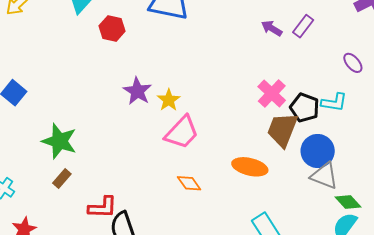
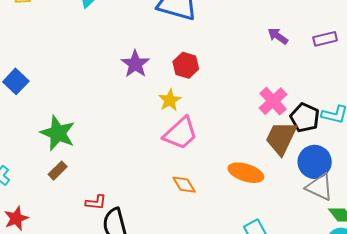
purple rectangle: (303, 26) -> (325, 39), moved, turned 35
red hexagon: (112, 28) -> (186, 65), moved
purple star: (137, 91) -> (135, 64), moved
red L-shape: (102, 207) -> (96, 202), size x0.7

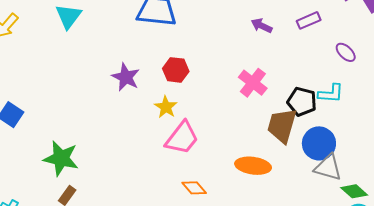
pink cross: (273, 101) -> (253, 83), moved

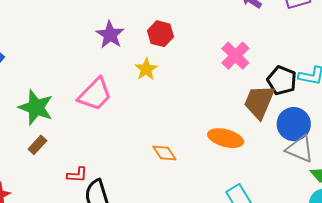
pink trapezoid: (182, 138) -> (95, 94), moved

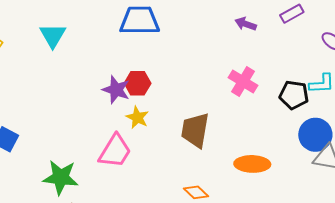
red hexagon: (161, 34) -> (138, 83), moved
yellow star: (146, 69) -> (137, 117), moved
brown trapezoid: (259, 102) -> (195, 130), moved

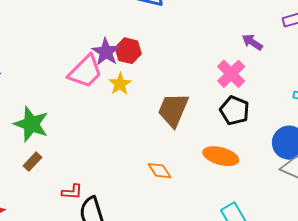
purple arrow: (246, 24) -> (252, 42), moved
black pentagon: (294, 95) -> (235, 111), moved
pink trapezoid: (115, 151) -> (85, 71), moved

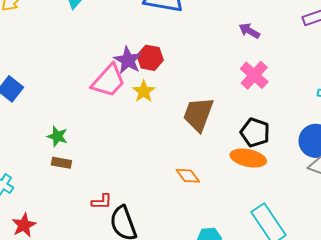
purple arrow: (252, 42) -> (249, 31), moved
black pentagon: (235, 111) -> (255, 132), moved
green star: (31, 124) -> (57, 136), size x0.6
brown rectangle: (33, 162) -> (61, 163), moved, turned 60

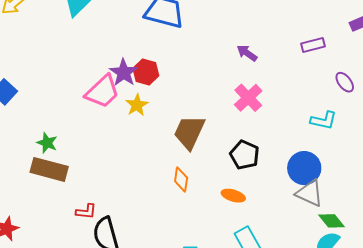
orange ellipse: (248, 158) -> (233, 196), moved, size x0.7
brown rectangle: (61, 163) -> (49, 169), size x1.8
orange diamond: (188, 176) -> (181, 180), moved, turned 40

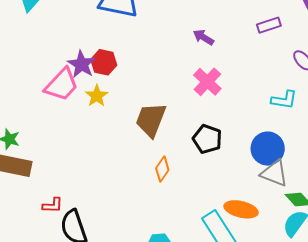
orange diamond: (181, 180) -> (162, 169), moved, turned 30
orange ellipse: (233, 196) -> (241, 209), moved, size x1.4

